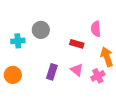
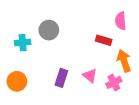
pink semicircle: (96, 29) -> (121, 21), moved
red rectangle: (77, 44) -> (104, 40), moved

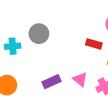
purple rectangle: (61, 78) -> (52, 82), turned 48

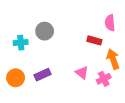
purple rectangle: (52, 82) -> (43, 75), moved

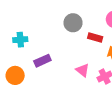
gray circle: (45, 31) -> (73, 23), moved
purple rectangle: (43, 75) -> (42, 61), moved

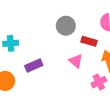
pink triangle: (82, 70) -> (76, 61), moved

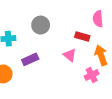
gray circle: (66, 26) -> (41, 25), moved

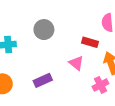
purple rectangle: (30, 59) -> (43, 80), moved

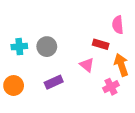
gray circle: (44, 30) -> (47, 47), moved

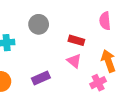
red rectangle: (101, 44) -> (76, 40), moved
gray circle: (47, 47) -> (39, 24), moved

